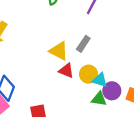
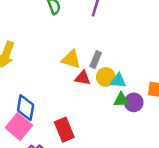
gray rectangle: (83, 44) -> (96, 60), moved
purple circle: (112, 91) -> (134, 102), moved

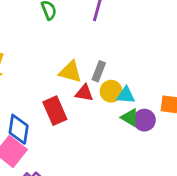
green triangle: (121, 100) -> (130, 118), turned 35
red rectangle: (64, 130) -> (55, 111), moved

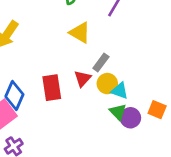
yellow triangle: (70, 72) -> (80, 33), moved
red triangle: (84, 93) -> (83, 79), turned 48

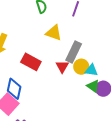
gray rectangle: (101, 63) -> (74, 52), size x1.5
red rectangle: (52, 88) -> (31, 62), moved, turned -42

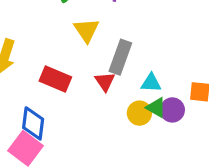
yellow triangle: (54, 33) -> (86, 30), turned 42
yellow circle: (81, 67) -> (139, 113), moved

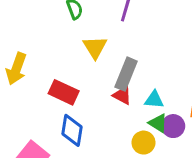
red triangle: (105, 82) -> (122, 95), moved, turned -30
yellow circle: (139, 113) -> (143, 143), moved
blue diamond: (33, 123) -> (72, 130), moved

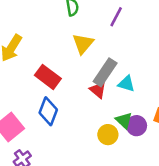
cyan triangle: (154, 100) -> (126, 84), moved

